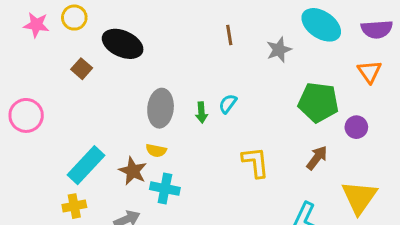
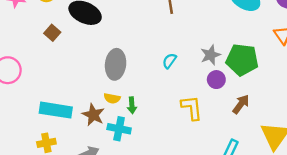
gray star: (279, 50) -> (210, 55), moved
green arrow: (201, 113) -> (132, 105), moved
purple circle: (356, 127) -> (216, 80), moved
cyan rectangle: (86, 165) -> (56, 110), turned 56

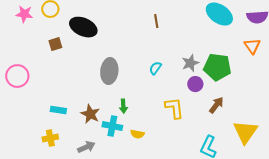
brown square: (52, 33) -> (55, 44), turned 32
yellow semicircle: (112, 98) -> (137, 134), moved
cyan rectangle: (56, 110) -> (58, 110), size x0.6

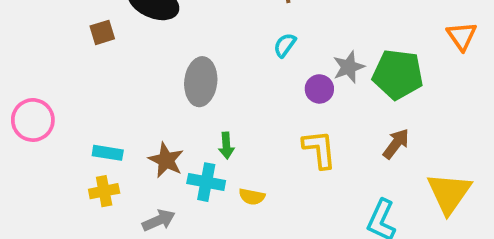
cyan semicircle: (155, 68) -> (285, 45), moved
pink circle: (17, 76) -> (33, 120), moved
purple circle: (195, 84) -> (319, 89), moved
yellow cross: (50, 138) -> (104, 191), moved

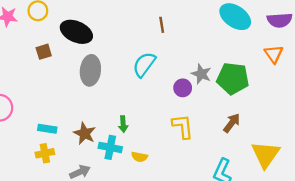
cyan semicircle: (285, 45) -> (144, 65), moved, size x1.6
gray star: (349, 67) -> (201, 74), turned -30
gray ellipse: (201, 82) -> (90, 70), moved

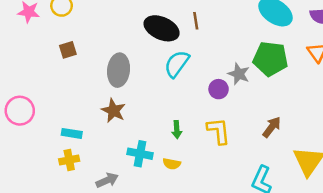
black ellipse: (76, 32) -> (162, 28), moved
green pentagon: (233, 79) -> (270, 59), moved
green arrow: (123, 124) -> (177, 130), moved
brown star: (85, 133) -> (113, 111), moved

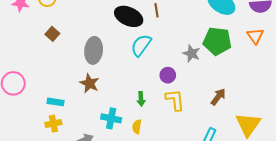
brown square: (68, 50) -> (52, 34), turned -32
purple circle: (219, 89) -> (168, 75), moved
yellow semicircle: (172, 164) -> (137, 127), turned 88

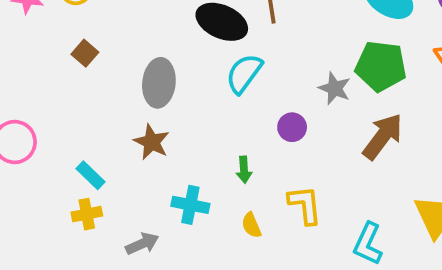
brown arrow: (218, 97) -> (383, 136), moved, size x1.5
yellow L-shape: (175, 100) -> (305, 205), moved
cyan rectangle: (55, 102) -> (90, 175), turned 35
yellow semicircle: (137, 127) -> (251, 225), moved, turned -32

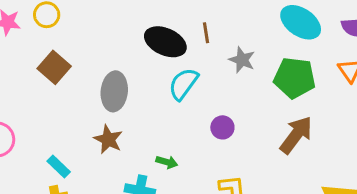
brown square: (85, 53) -> (54, 67), size x1.5
gray star: (335, 88) -> (242, 60), moved
green arrow: (244, 170) -> (167, 162), moved, turned -70

